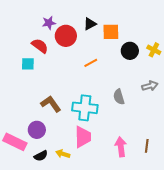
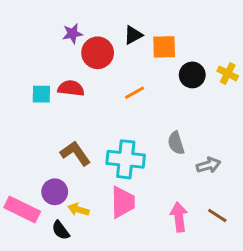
red semicircle: (40, 46) -> (71, 88), moved, turned -30
gray arrow: (150, 86) -> (208, 165), moved
brown line: (147, 146) -> (217, 215), turned -64
yellow arrow: (63, 154) -> (78, 210), moved
black semicircle: (41, 156) -> (61, 230), turned 80

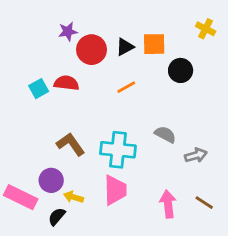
black triangle: (133, 35) -> (125, 47), moved
yellow cross: (228, 73) -> (206, 29), moved
cyan square: (41, 94) -> (39, 89), turned -30
gray semicircle: (176, 143) -> (165, 134), turned 135
black semicircle: (61, 230) -> (57, 217), turned 78

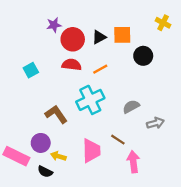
red semicircle: (66, 83) -> (72, 65), moved
gray semicircle: (165, 134) -> (131, 107), turned -56
cyan cross: (118, 150) -> (90, 100), moved, turned -32
brown line: (204, 203) -> (118, 140), moved
black semicircle: (57, 217) -> (45, 172), turned -104

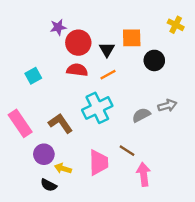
black triangle: (99, 37) -> (107, 50), moved, turned -32
gray arrow: (155, 123) -> (167, 106), moved
pink rectangle: (16, 156) -> (20, 123), moved, turned 30

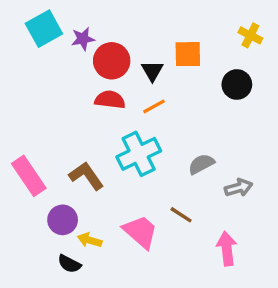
black circle: (154, 60) -> (237, 84), moved
cyan square: (33, 76) -> (44, 29), moved, size x1.5
gray arrow: (167, 106) -> (239, 188), moved
pink trapezoid: (98, 163) -> (140, 232), turned -48
pink arrow: (144, 174) -> (227, 249), moved

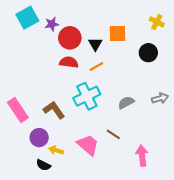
gray arrow: (239, 188) -> (160, 98), moved

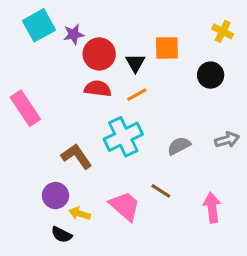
pink rectangle: (18, 110) -> (25, 108), moved
pink arrow: (142, 156) -> (212, 208), moved

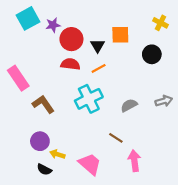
brown L-shape: (77, 156) -> (43, 104), moved
pink trapezoid: (125, 206) -> (90, 164), moved
pink arrow: (212, 208) -> (134, 161), moved

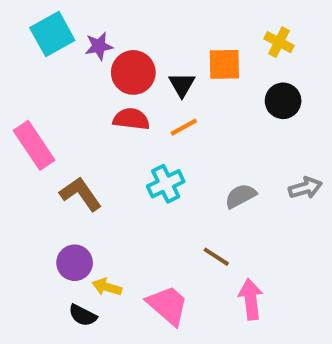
yellow cross: (160, 23) -> (279, 42), moved
cyan cross: (89, 99) -> (166, 184), size x0.7

